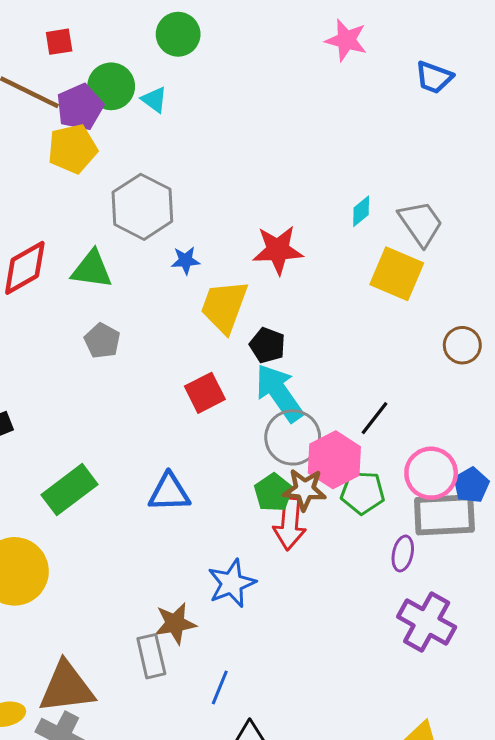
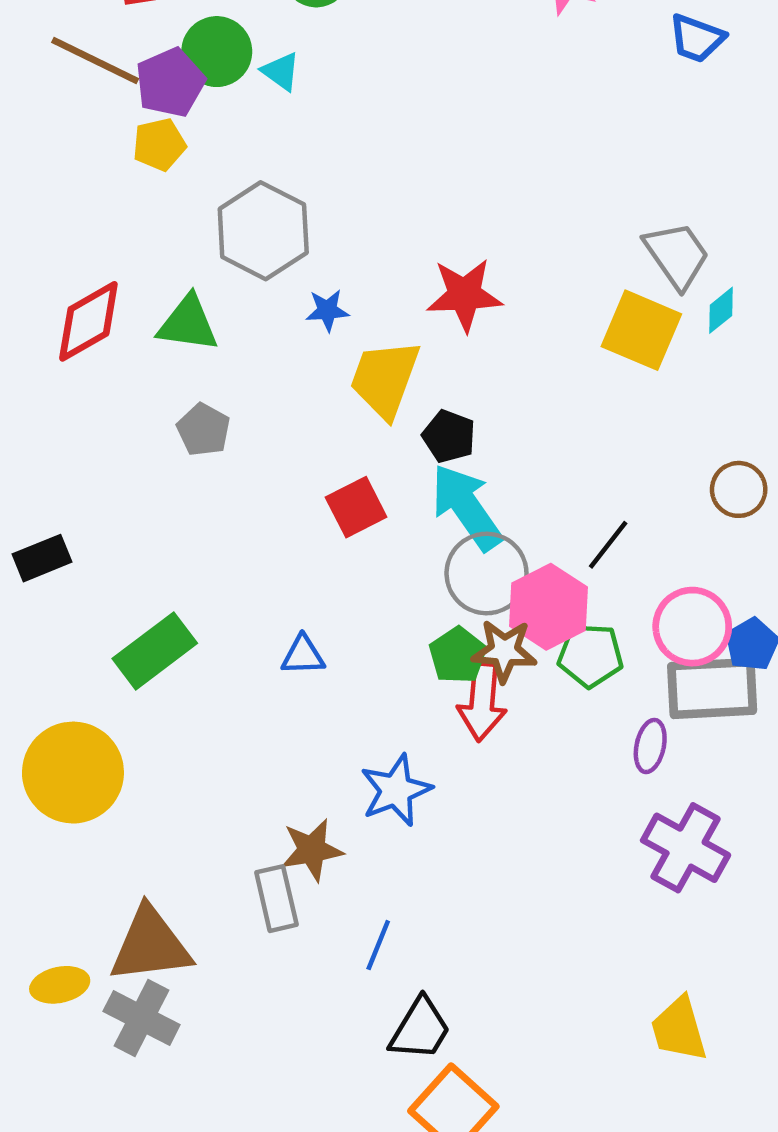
yellow pentagon: (72, 149) -> (159, 144), size x0.7
cyan diamond: (361, 211) -> (721, 310), moved
brown circle: (462, 345) -> (739, 489), moved
blue triangle: (169, 492) -> (303, 655), size x0.7

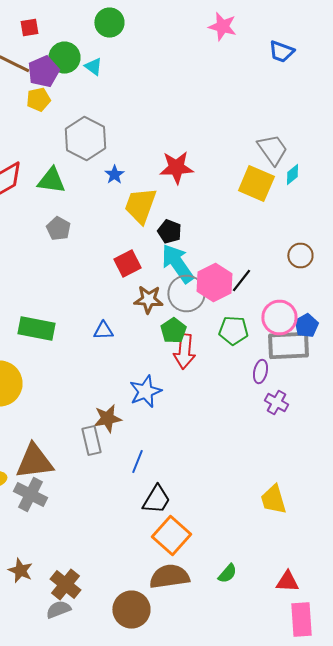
blue star: (327, 310) -> (114, 174), turned -30
pink hexagon: (548, 607) -> (214, 282), moved
green rectangle: (155, 651) -> (36, 328), turned 48
brown star: (504, 651) -> (148, 300), moved
purple cross: (686, 848) -> (276, 402), moved, size x0.6

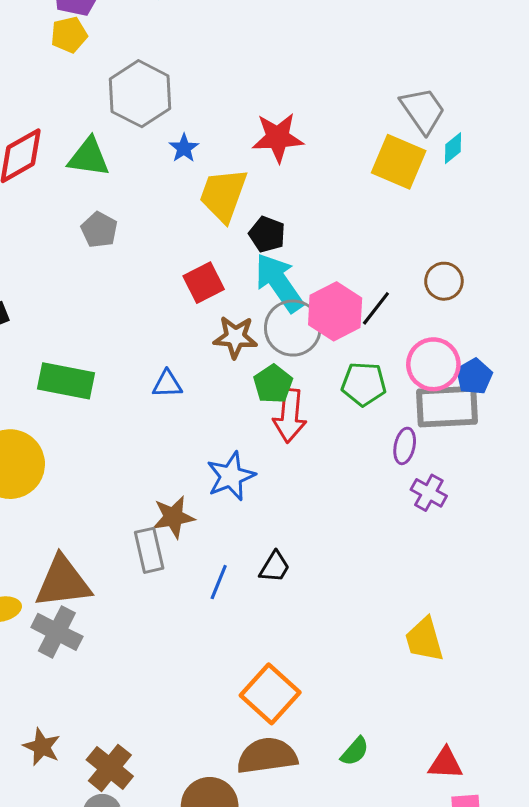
brown circle: (300, 256) -> (444, 281), moved
black trapezoid: (156, 500) -> (275, 567), moved, size x0.7

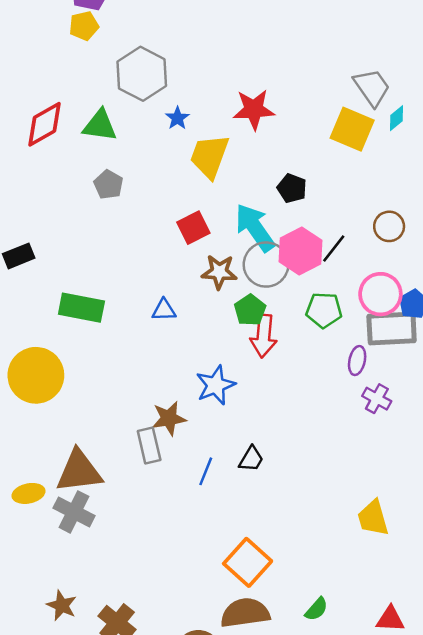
black pentagon: (267, 234) -> (292, 188), moved

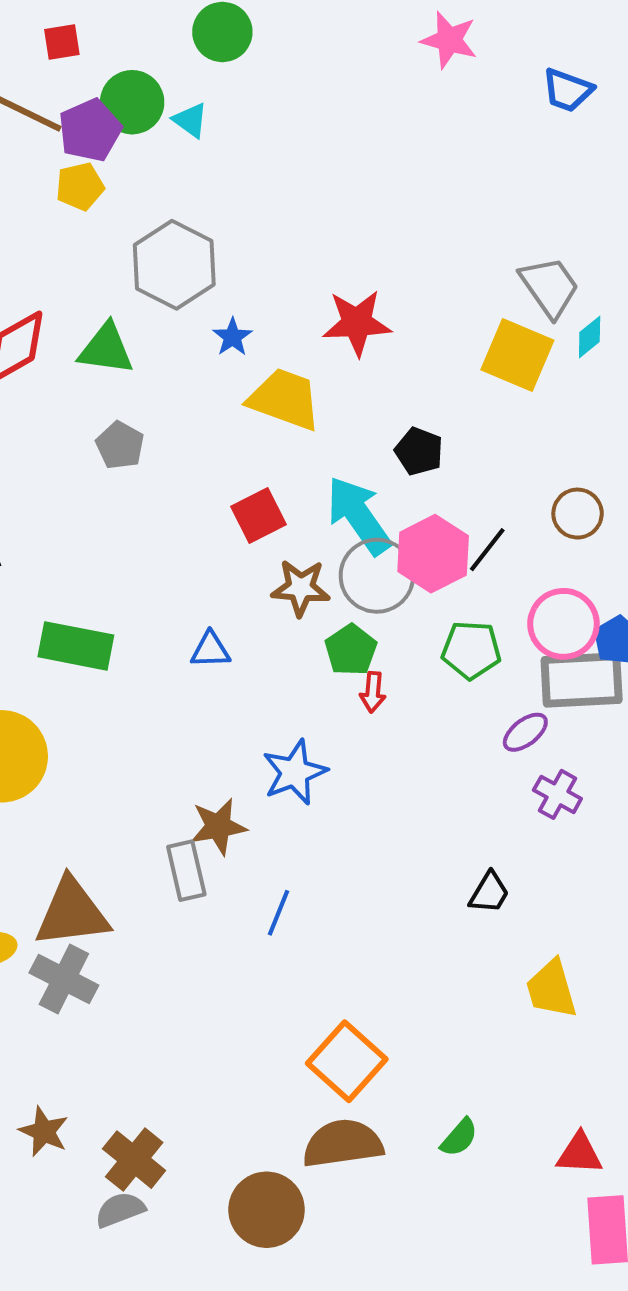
yellow trapezoid: (209, 156) -> (285, 399), turned 90
red arrow: (264, 336) -> (373, 692), size x0.6
purple ellipse: (357, 361) -> (525, 732), turned 40
black trapezoid: (251, 459) -> (489, 893), moved

